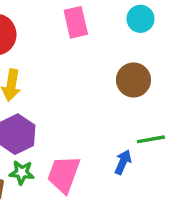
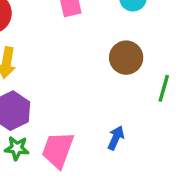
green line: (151, 139) -> (164, 88), moved, turned -64

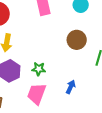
green star: (17, 148) -> (39, 69), moved

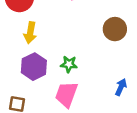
blue arrow: (71, 87) -> (121, 87), moved

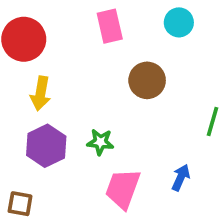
brown circle: (115, 29) -> (147, 80), moved
pink trapezoid: (67, 94) -> (123, 189), moved

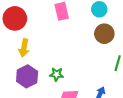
brown circle: (147, 80) -> (104, 34), moved

